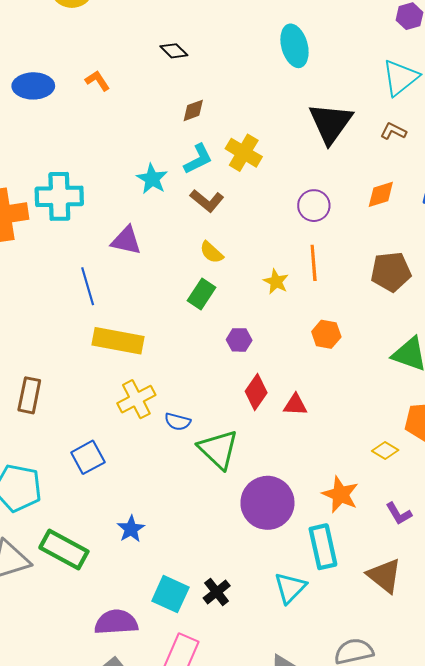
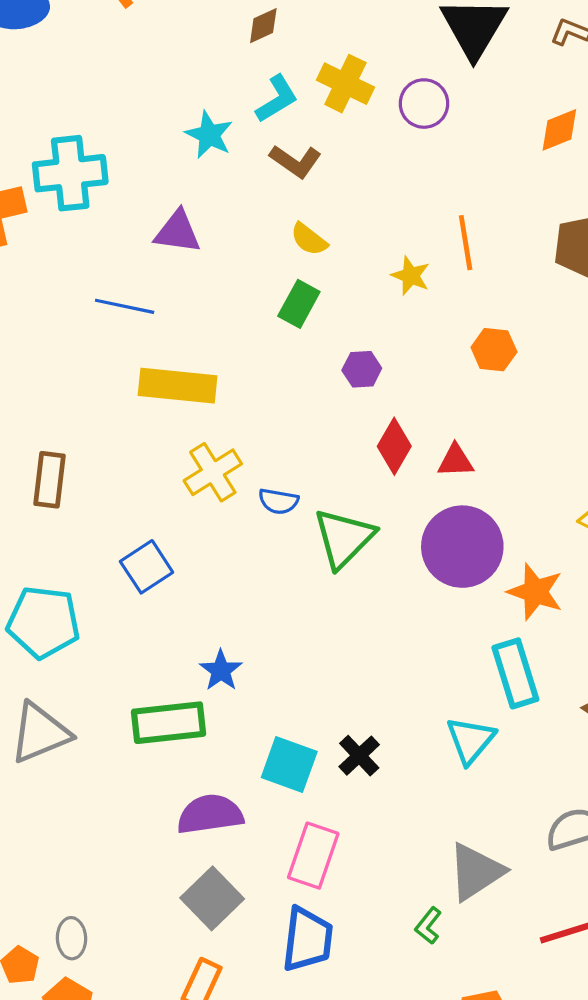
purple circle: (314, 206) -> (424, 104), moved
blue line: (88, 286) -> (125, 306), turned -57
green triangle: (218, 449) -> (344, 538), turned 36
purple circle: (267, 503) -> (462, 547), moved
green rectangle: (64, 550) -> (169, 723), moved, turned -30

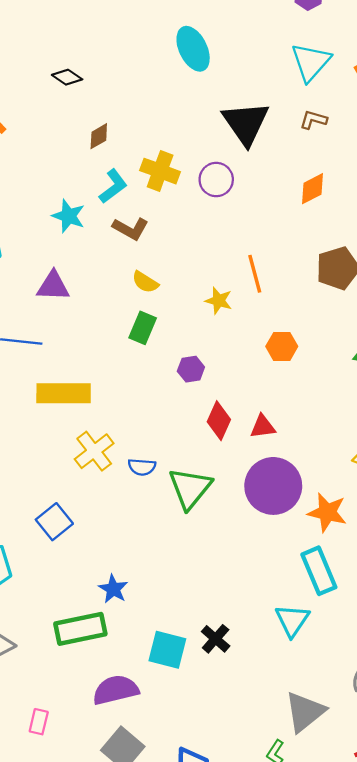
pink rectangle: (313, 856) -> (39, 722), moved, size x0.6

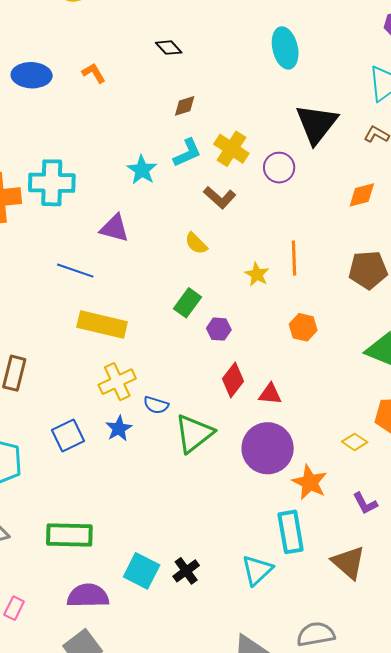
brown L-shape: (131, 229) -> (220, 197), moved
green rectangle: (143, 328) -> (188, 303), moved
blue star: (113, 589) -> (119, 428), moved

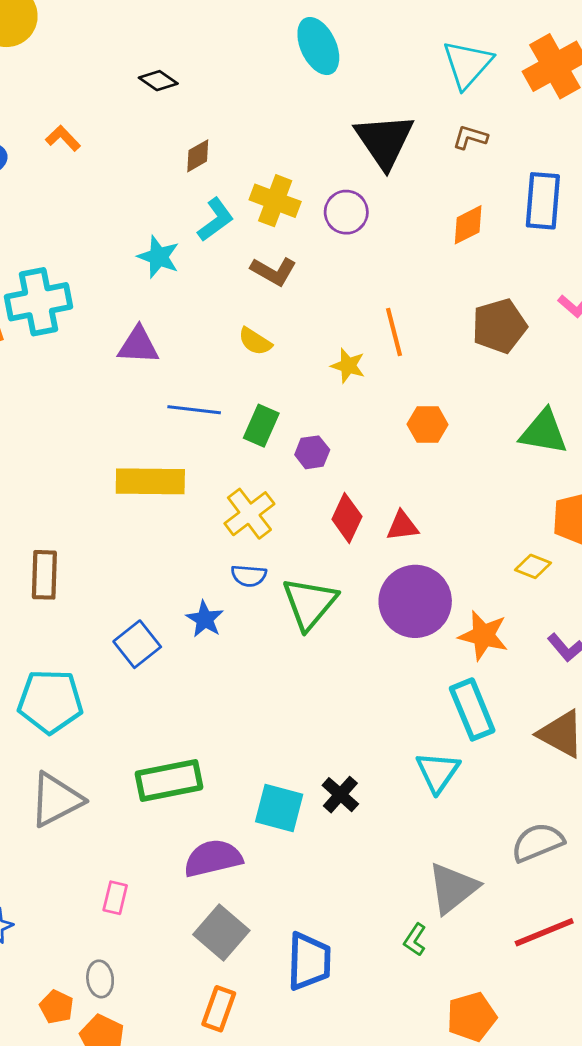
blue line: (75, 271) -> (194, 410), moved
yellow cross: (117, 382) -> (249, 514), moved

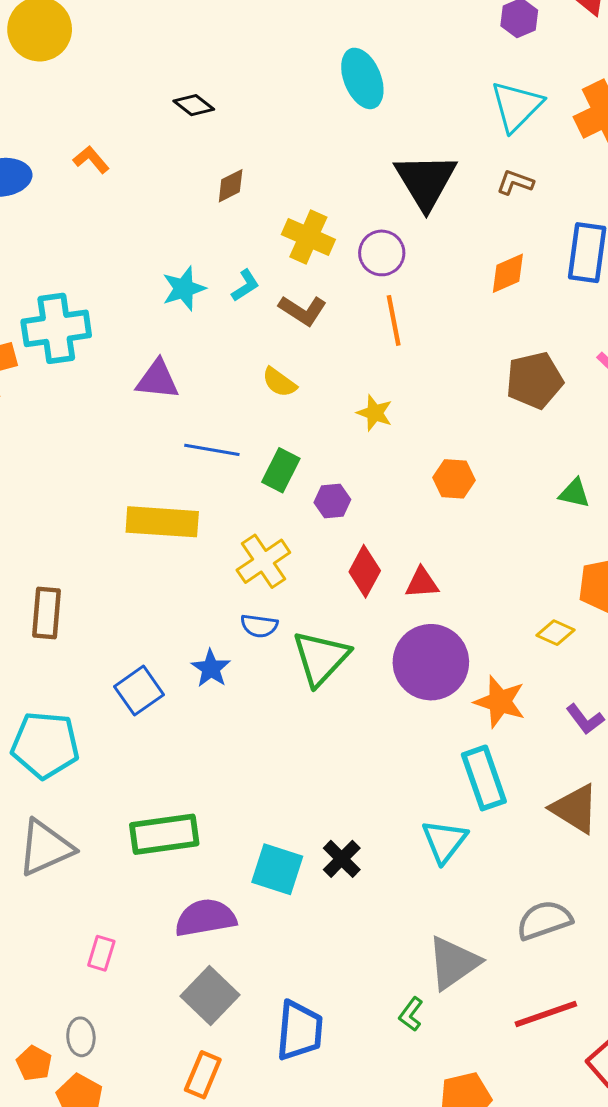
cyan L-shape: (216, 220) -> (245, 285), moved, size x0.7
cyan star: (159, 257) -> (184, 289), turned 30
orange line: (394, 332) -> (394, 320), moved
green triangle: (544, 432) -> (574, 493), size x0.6

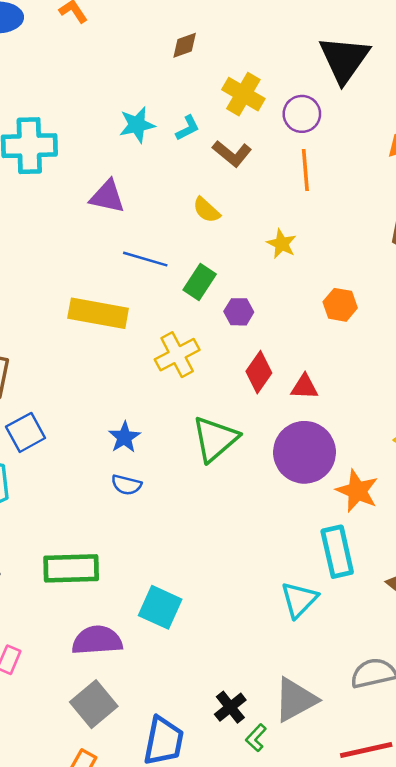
blue semicircle: (259, 626) -> (126, 485), moved
blue square: (139, 691) -> (26, 432), moved
black cross: (342, 859) -> (230, 707), moved

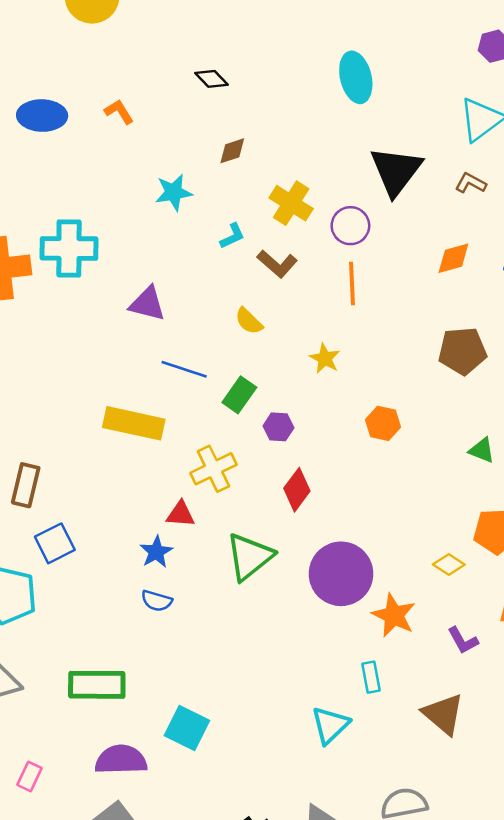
cyan star: (137, 125) -> (174, 192), moved
red triangle: (304, 387) -> (181, 514), moved
cyan rectangle: (337, 552) -> (371, 677), size x0.6

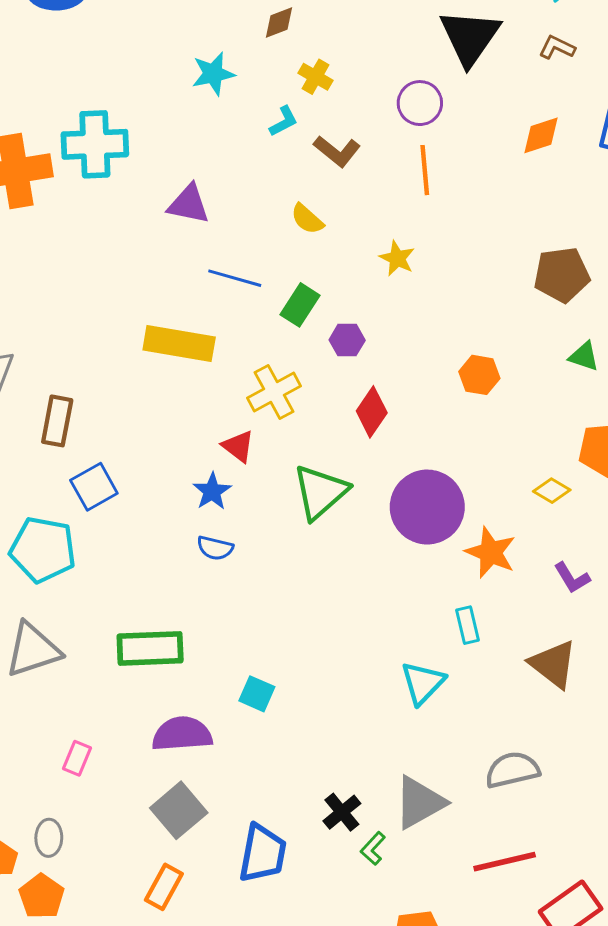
yellow cross: (291, 203) -> (316, 77), moved, size x0.7
brown pentagon: (462, 351) -> (562, 275), moved
orange hexagon: (383, 423) -> (479, 375), moved
red triangle: (181, 514) -> (238, 446), turned 36
cyan square: (187, 728) -> (257, 694), size x0.7

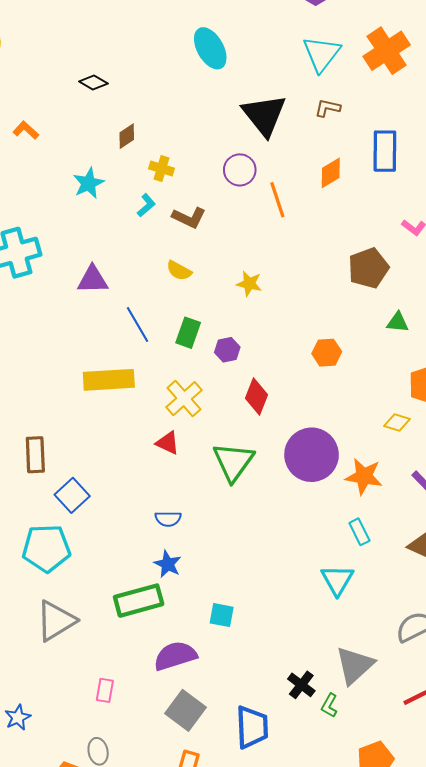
orange line: (425, 170) -> (277, 200), moved
blue line: (235, 278) -> (138, 324), turned 57
blue star: (212, 491) -> (168, 564), moved

